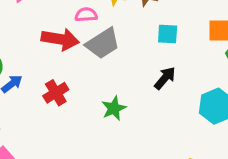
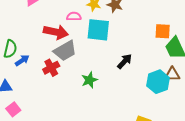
cyan square: (168, 34) -> (98, 30), moved, size x1.6
gray trapezoid: (103, 43) -> (65, 51), moved

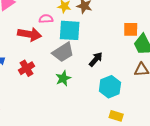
gray trapezoid: (65, 51) -> (63, 52), moved
cyan hexagon: (158, 82) -> (110, 87), moved

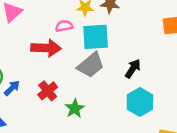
green star: (63, 78) -> (75, 108), moved
cyan hexagon: (110, 87) -> (140, 102), moved

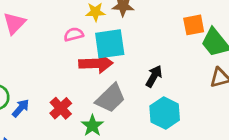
red arrow: (46, 48) -> (96, 63), moved
gray trapezoid: (91, 65) -> (111, 98), moved

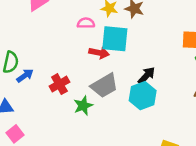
red arrow: (96, 63) -> (99, 53), size x0.7
cyan hexagon: (165, 113) -> (143, 96), moved

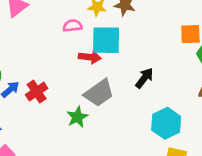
red cross: (59, 84) -> (37, 92), moved
cyan hexagon: (143, 96) -> (166, 123), moved

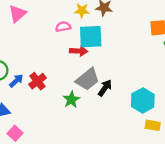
black arrow: (144, 78) -> (105, 88), moved

